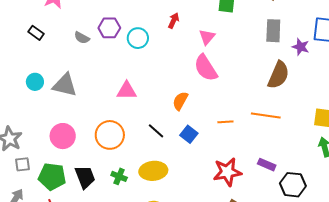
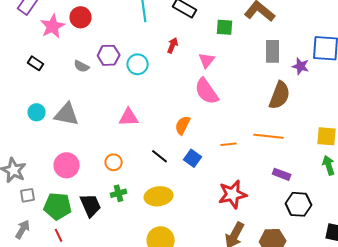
orange circle: (110, 135) -> (114, 162), size x0.6
purple rectangle: (267, 165) -> (282, 174), moved
green cross: (119, 176) -> (119, 193), moved, turned -35

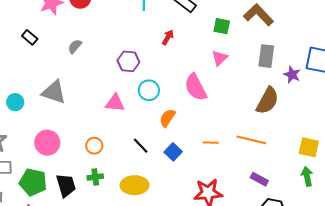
purple hexagon: (109, 55) -> (128, 61), moved
pink triangle: (207, 60) -> (220, 58), moved
cyan circle: (138, 64) -> (149, 90), moved
gray semicircle: (82, 66) -> (75, 46), turned 98
cyan circle: (37, 112) -> (15, 102), moved

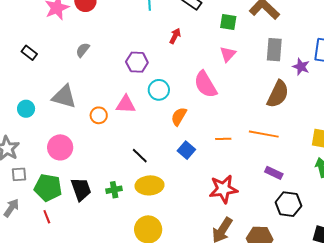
black rectangle: (30, 37) -> (29, 53), moved
orange circle: (94, 146) -> (99, 115), moved
black line: (141, 146) -> (140, 156), moved
green cross: (95, 177) -> (114, 190), moved

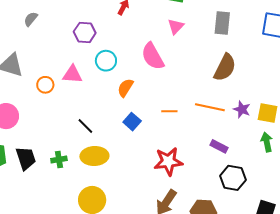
purple star: (301, 67) -> (242, 109), moved

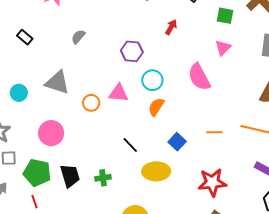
orange semicircle: (125, 88) -> (156, 107), moved
yellow ellipse: (94, 156) -> (156, 171), moved

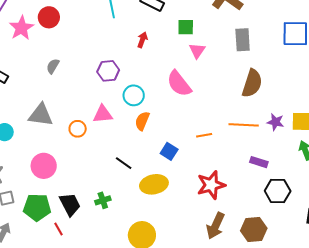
green square: (225, 16) -> (186, 27), moved
red line: (35, 202) -> (58, 229), moved

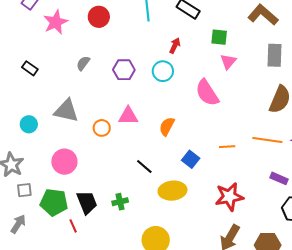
red circle: (49, 17) -> (99, 17), moved
purple hexagon: (108, 71) -> (124, 70), moved
cyan circle: (134, 95) -> (163, 71), moved

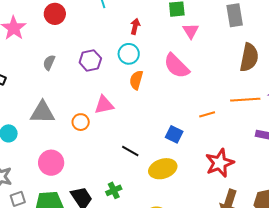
orange semicircle: (167, 126) -> (136, 80), moved

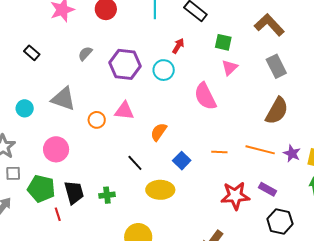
gray rectangle: (235, 15) -> (276, 66), turned -35
purple hexagon: (90, 60) -> (125, 64), size x1.4
orange semicircle: (136, 80) -> (159, 132), moved
red star: (220, 163) -> (235, 196), moved

